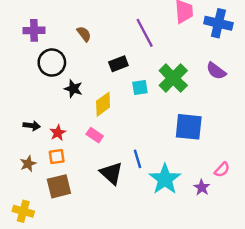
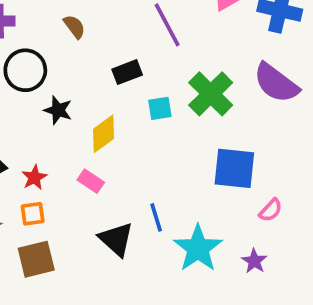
purple semicircle: (216, 71) -> (276, 83), size x1.5
pink semicircle: (222, 170) -> (271, 210), moved

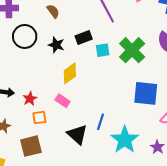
cyan square: (160, 108) -> (103, 50), moved
black star: (58, 110) -> (56, 45), moved
orange square: (33, 214) -> (39, 118), moved
blue line: (156, 217) -> (100, 122), turned 35

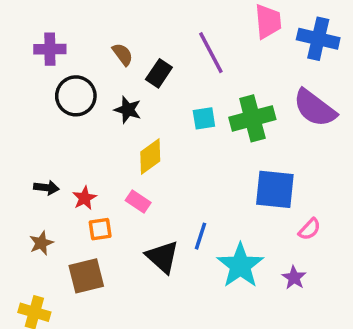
black rectangle: (84, 38) -> (159, 73), moved, turned -35
green cross: (132, 50) -> (252, 118), turned 30

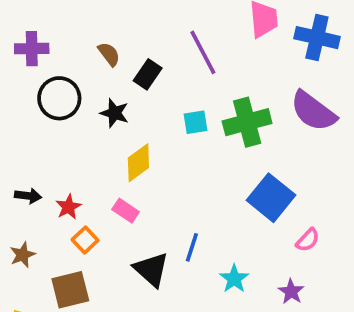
blue square: (275, 189) -> (271, 198), turned 33
orange square: (100, 229) -> (85, 240), turned -35
cyan star: (240, 266) -> (234, 279), size x0.6

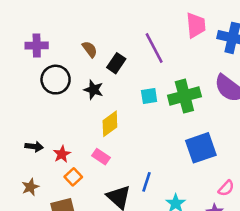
blue square: (271, 198) -> (201, 148), turned 32
pink semicircle: (308, 240) -> (226, 188), moved

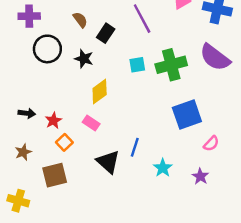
pink semicircle: (226, 188) -> (211, 144), moved

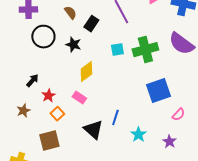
black arrow: (27, 113) -> (32, 81), moved, turned -56
brown star: (23, 152) -> (23, 111), moved

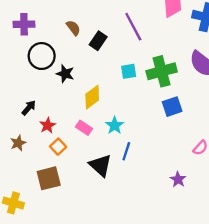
black star: (73, 45) -> (65, 74), moved
blue square: (158, 91) -> (172, 107), moved, size x0.7
cyan star: (138, 135) -> (115, 125), moved
purple star: (169, 142) -> (178, 179), moved

